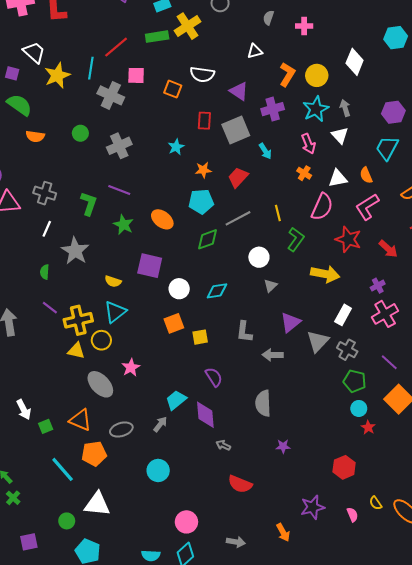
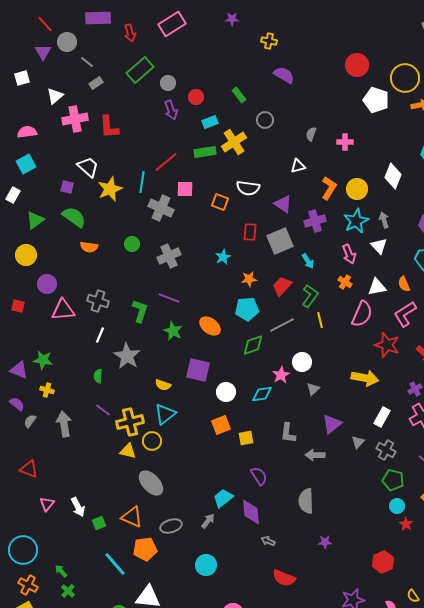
green L-shape: (296, 239) -> (310, 296), moved
gray triangle: (318, 341) -> (358, 442), size x0.6
pink star: (131, 368) -> (281, 375), moved

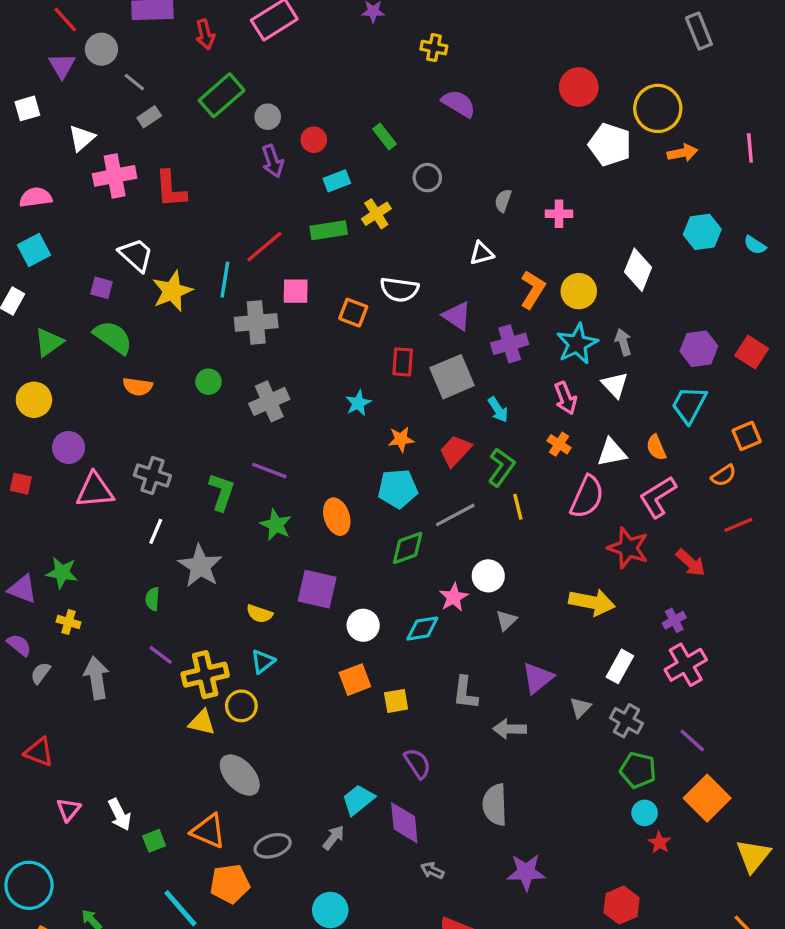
yellow cross: (234, 142) -> (376, 214), size x0.7
gray cross: (161, 208) -> (256, 322), turned -30
orange ellipse: (210, 326) -> (337, 517), turned 35
cyan triangle: (165, 414) -> (263, 661), size x0.7
purple star: (325, 542) -> (526, 872), size x1.6

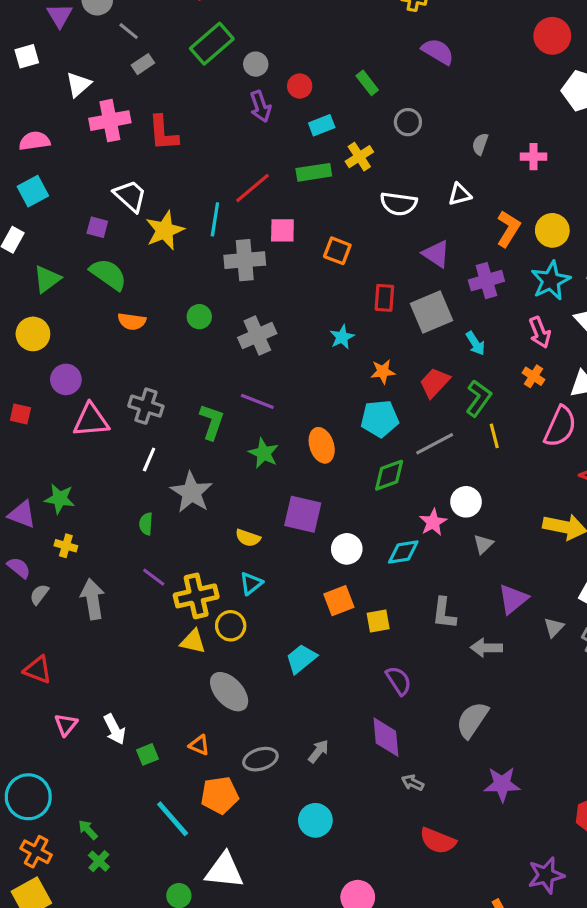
white semicircle: (399, 289) -> (399, 204), moved
cyan trapezoid: (358, 800) -> (301, 659), moved
gray semicircle: (495, 805) -> (472, 720), turned 36
orange triangle: (208, 831) -> (199, 745), size x0.6

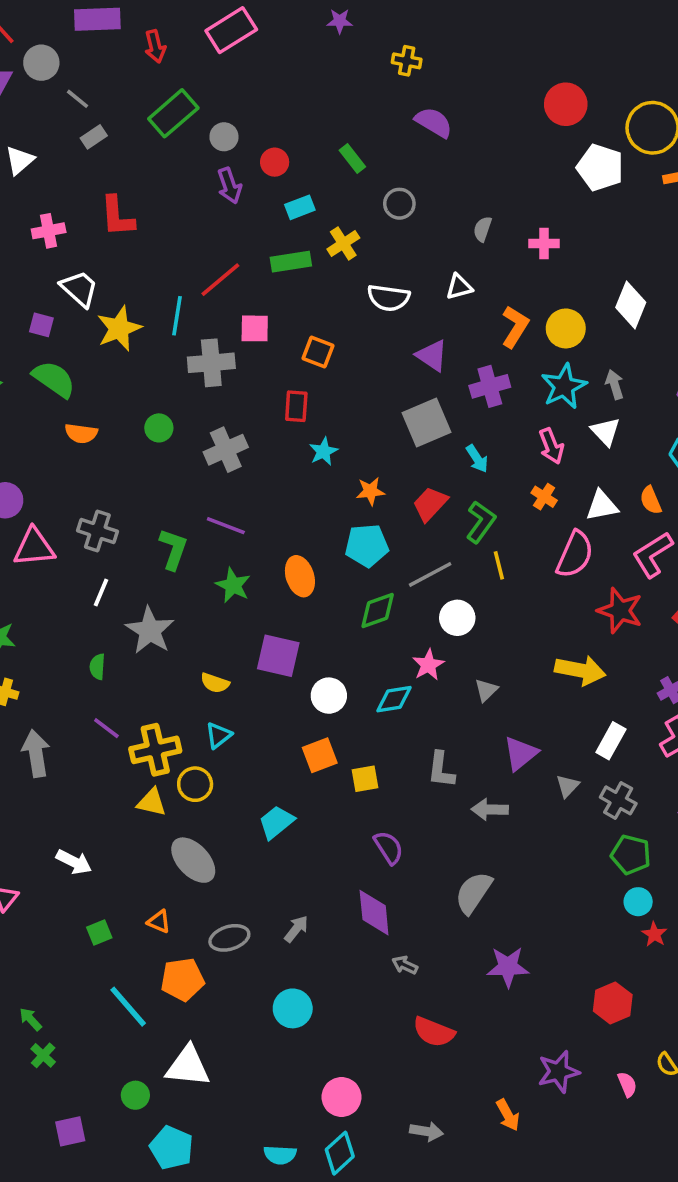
pink cross: (110, 121) -> (49, 231), moved, size x0.7
red rectangle: (384, 298) -> (296, 406), moved
white circle: (466, 502) -> (457, 618), moved
white arrow: (115, 729) -> (74, 862), moved, turned -36

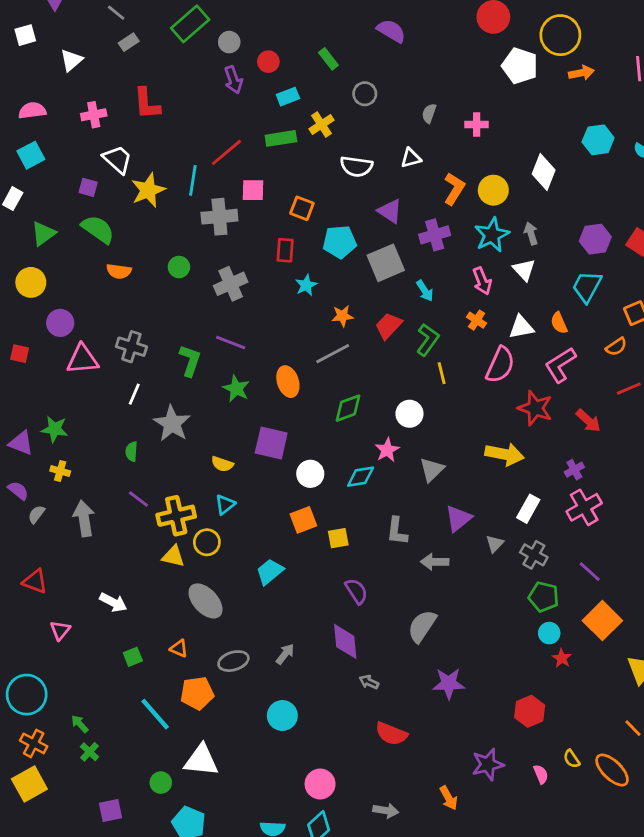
cyan pentagon: (367, 545) -> (340, 242), moved
gray line: (430, 574) -> (333, 354), moved
gray triangle: (486, 690) -> (432, 470), size x1.4

